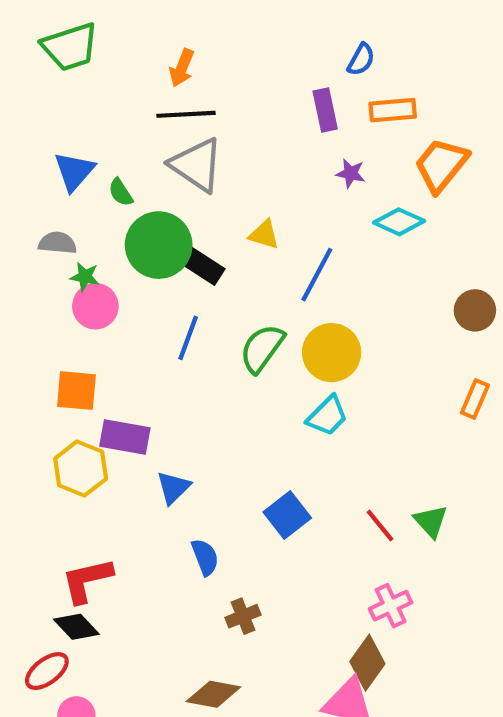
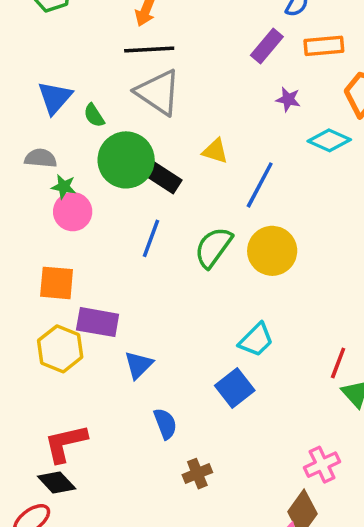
purple rectangle: (325, 110) -> (267, 46), turned 52
cyan trapezoid: (327, 416) -> (256, 340), moved
red line: (380, 526) -> (338, 363), moved, turned 60

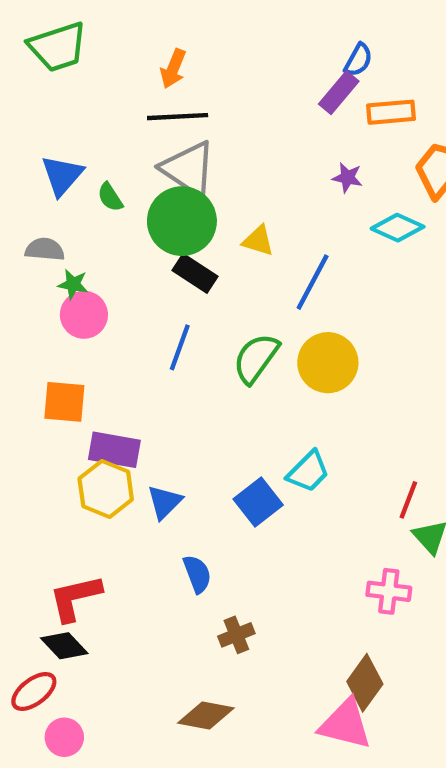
purple rectangle: (267, 46) -> (339, 93), moved
green circle: (126, 160) -> (182, 221), moved
yellow hexagon: (60, 349) -> (106, 489), moved
blue square: (235, 388) -> (258, 502), moved
pink cross: (322, 465) -> (389, 591), moved, turned 32

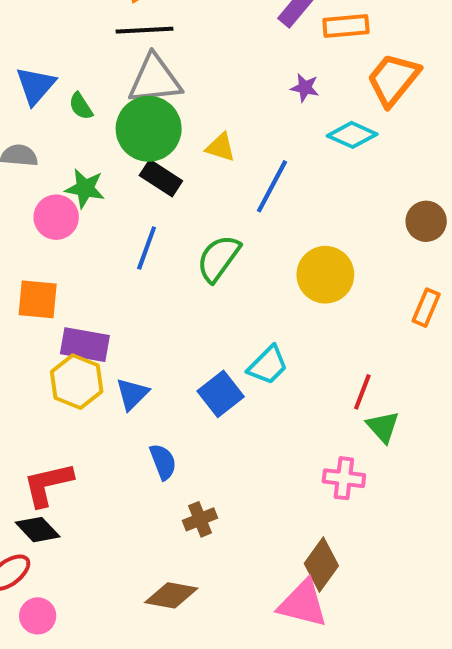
gray triangle: (188, 169) -> (155, 79), turned -40
green star: (73, 284) -> (85, 188), moved, size x1.4
yellow circle: (328, 363) -> (325, 275), moved

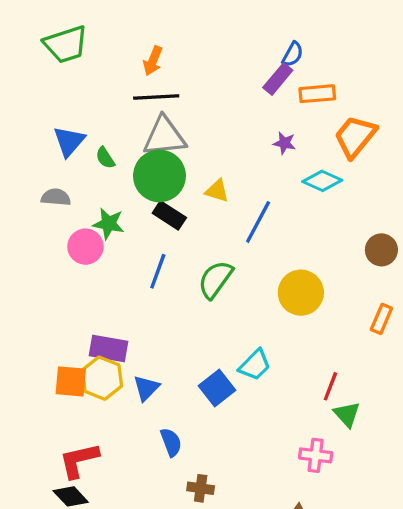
orange square: (38, 299) -> (71, 381), moved
brown cross: (200, 519) -> (201, 488), turned 30

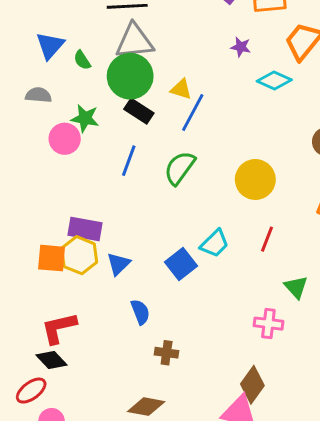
blue line: (258, 222) -> (193, 113), moved
red line: (330, 386) -> (267, 239), moved

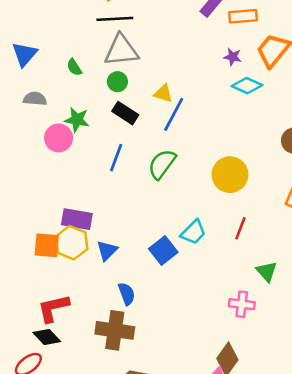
blue triangle: (50, 46) -> (25, 54), moved
purple star: (241, 47) -> (233, 57), moved
green circle: (130, 76) -> (117, 82), size x0.5
brown cross: (167, 353) -> (115, 330), moved, size x1.8

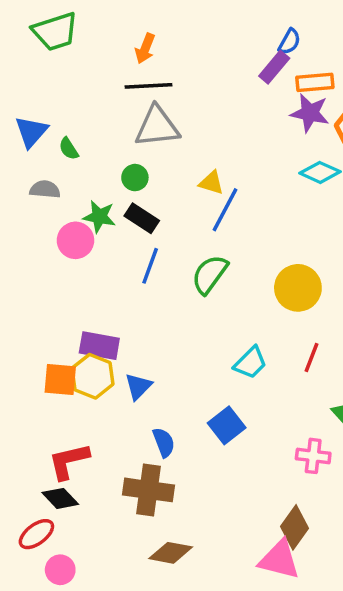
purple star: (233, 57) -> (310, 113), moved, size x1.6
green semicircle: (74, 67) -> (69, 149), moved
green circle: (117, 82) -> (135, 178), moved
black rectangle: (125, 113) -> (142, 218), moved
blue square: (163, 251) -> (227, 425), moved

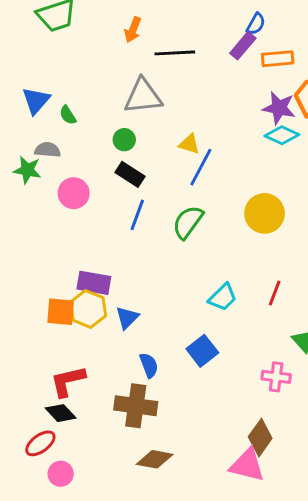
black line: (149, 86) -> (175, 53), moved
purple star: (310, 113) -> (279, 108), moved
green star: (99, 217) -> (27, 170), moved
yellow circle: (298, 288) -> (265, 213), moved

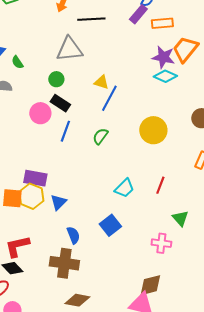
pink circle: (74, 193) -> (40, 113), moved
green semicircle: (188, 222) -> (100, 136), size x0.7
brown diamond: (260, 438) -> (150, 285), turned 40

